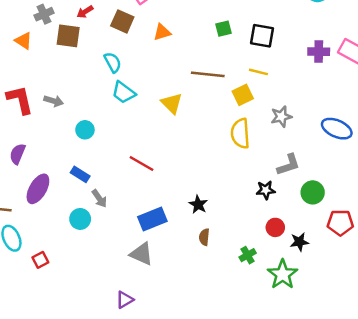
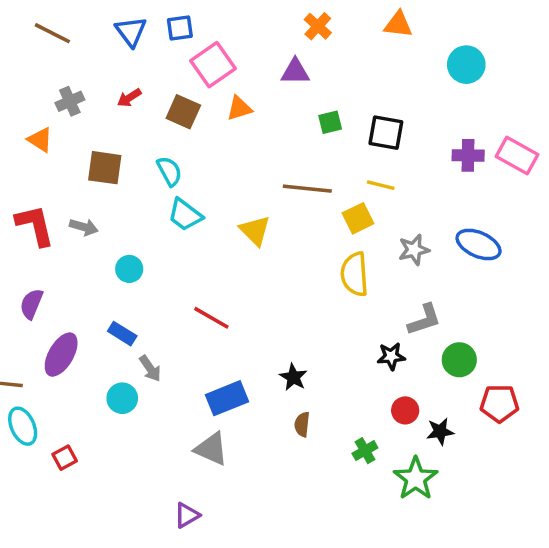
orange triangle: (162, 32) -> (239, 108), moved
brown square: (68, 36) -> (105, 168), moved
blue ellipse: (337, 129) -> (479, 245), moved

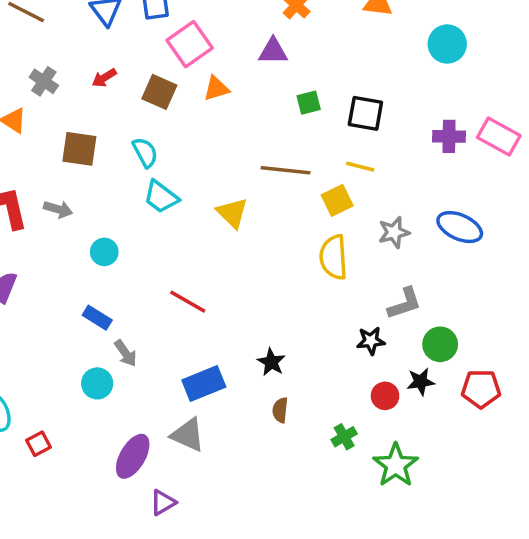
gray cross: (70, 101) -> (44, 81), turned -32
purple ellipse: (61, 355) -> (133, 456), moved
black star: (440, 431) -> (421, 382), moved

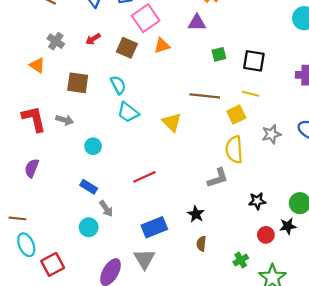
red line: (188, 302) -> (144, 177), turned -55
gray L-shape: (405, 303) -> (218, 178), moved
gray triangle: (188, 435) -> (144, 259), turned 35
red square: (39, 444) -> (53, 264), size x1.5

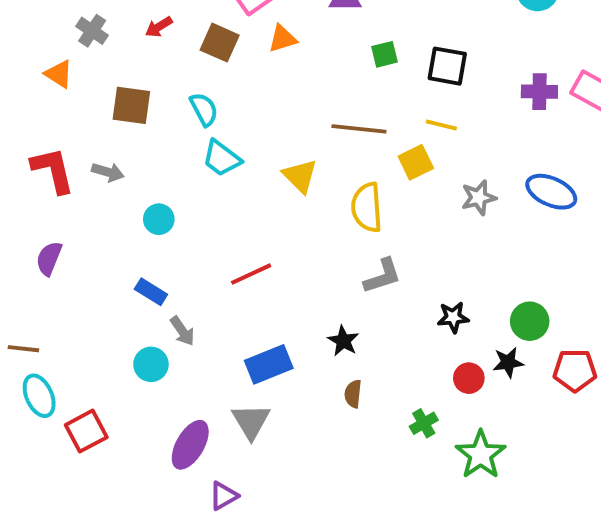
yellow semicircle: (234, 150) -> (367, 207), moved

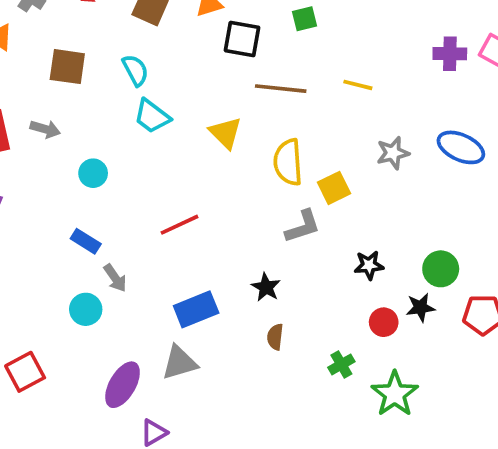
black square: (447, 66) -> (242, 39), moved
yellow square: (416, 162) -> (334, 188), moved
gray triangle: (251, 421) -> (180, 363), turned 45

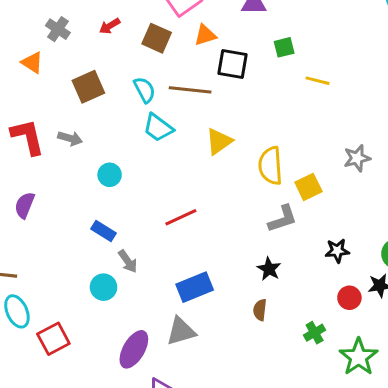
brown square: (67, 67) -> (88, 87), turned -32
yellow line: (358, 85) -> (318, 81), moved
brown line: (281, 89) -> (190, 90), moved
yellow triangle: (225, 133) -> (219, 141), turned 40
black star: (266, 287) -> (269, 269), moved

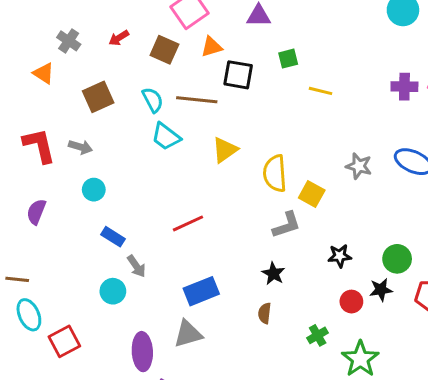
gray star: (357, 158) -> (359, 166), turned 30
cyan circle: (110, 175) -> (94, 190), moved
yellow square: (308, 187) -> (312, 194), turned -35
purple ellipse: (134, 349) -> (142, 352), turned -33

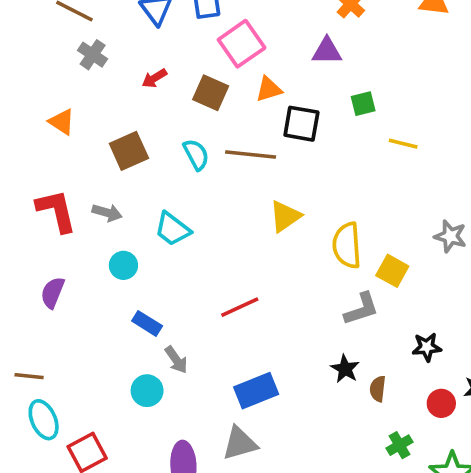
gray cross: (69, 41) -> (93, 55), moved
cyan trapezoid: (166, 137) -> (172, 229), moved
brown semicircle: (265, 313) -> (378, 389), moved

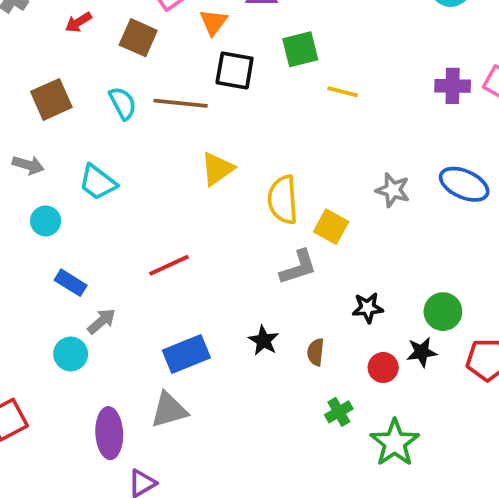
orange triangle: (269, 89) -> (213, 22), moved, turned -36
green square: (363, 104) -> (300, 49), size x1.4
gray arrow: (176, 360) -> (102, 321), turned -96
black star: (345, 369) -> (264, 341), moved

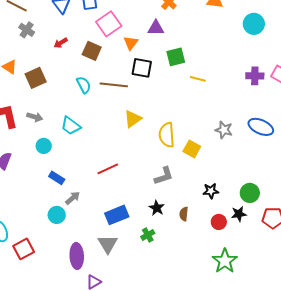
brown square: (51, 99) -> (36, 78), moved
gray L-shape: (298, 267) -> (164, 176), moved
gray triangle: (169, 410) -> (108, 244), turned -45
green cross: (339, 412) -> (148, 235), moved

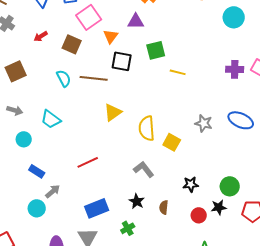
gray L-shape: (164, 176) -> (144, 169), turned -110

